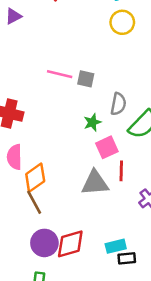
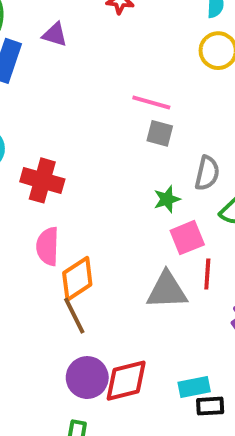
purple triangle: (13, 16) -> (55, 35), turned 42
pink line: (60, 74) -> (151, 102), moved

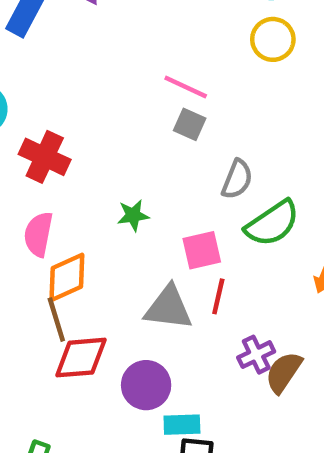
green star: (167, 199) -> (133, 215), moved
purple circle: (87, 378) -> (146, 385), moved
red diamond: (126, 381) -> (81, 358), moved

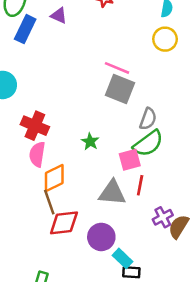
gray square: (190, 124) -> (120, 89), size x1.6
red cross: (45, 157) -> (35, 126), moved
green star: (133, 215) -> (90, 142), turned -30
green semicircle: (272, 223) -> (148, 143), moved
cyan rectangle: (182, 425) -> (122, 258), turned 48

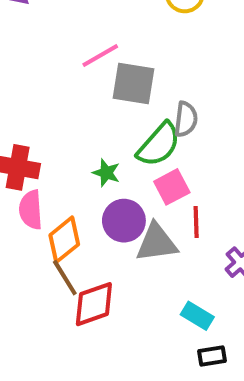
pink line: (117, 68) -> (100, 56), moved, turned -40
green semicircle: (148, 143) -> (159, 145), moved
purple circle: (101, 237) -> (124, 221), moved
cyan rectangle: (122, 258) -> (197, 316), moved

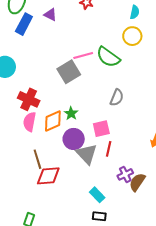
gray square: (134, 84) -> (69, 72), moved, turned 35
green semicircle: (159, 145) -> (108, 57), moved, turned 70
orange diamond: (64, 240) -> (53, 121), moved
gray triangle: (157, 243) -> (87, 154), turned 40

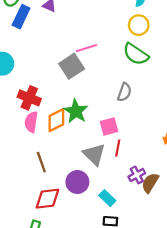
green semicircle: (108, 57) -> (136, 54), moved
green star: (71, 113) -> (76, 111), size x1.6
purple circle: (74, 139) -> (77, 182), moved
red diamond: (48, 176) -> (47, 199), moved

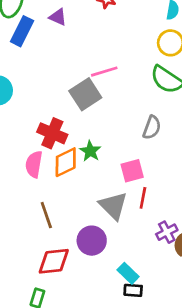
red cross: (29, 98) -> (52, 133), moved
green star: (76, 111) -> (90, 151), size x0.7
cyan rectangle: (107, 198) -> (128, 273), moved

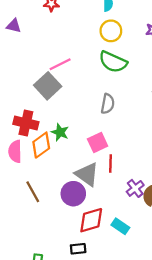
purple circle: (92, 241) -> (73, 194), moved
red diamond: (54, 261) -> (91, 220), moved
cyan rectangle: (128, 273) -> (120, 226), moved
black rectangle: (133, 290) -> (78, 249), moved

